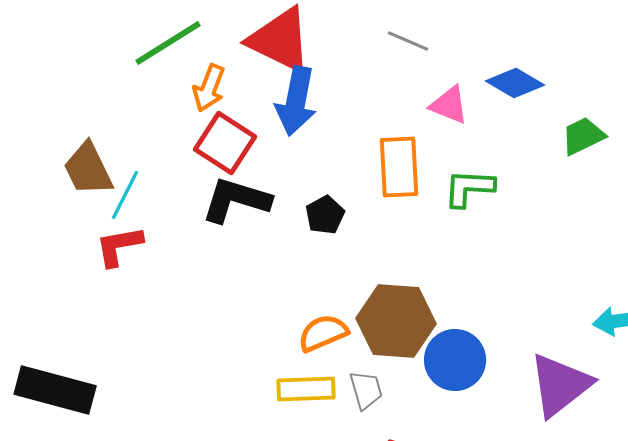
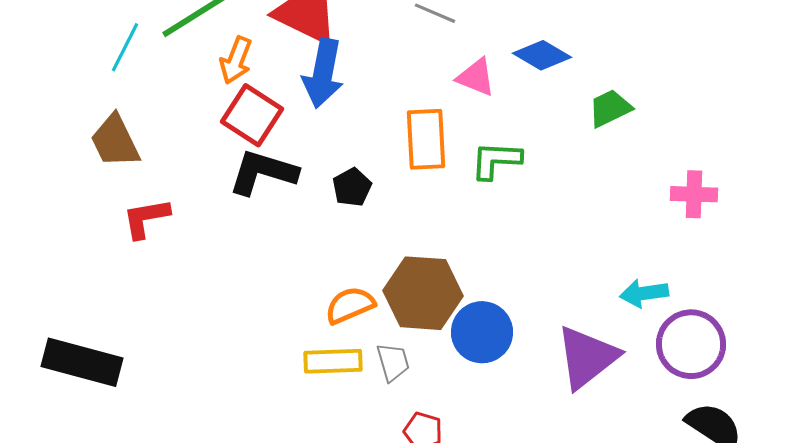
cyan line: (125, 195) -> (125, 47), moved

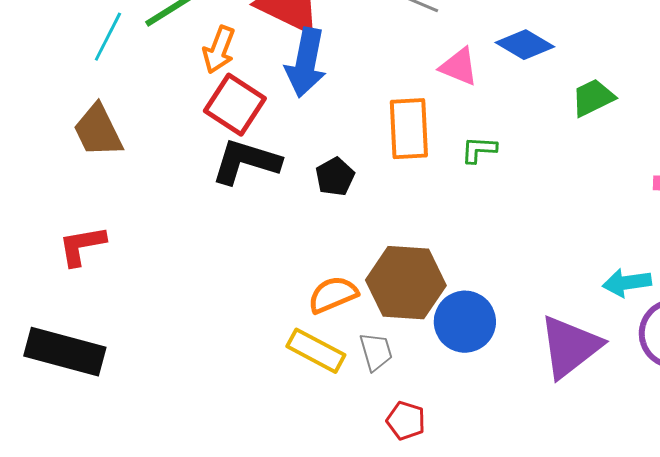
green L-shape: (496, 160) -> (479, 150), size x0.7
red L-shape: (146, 218) -> (82, 246), moved
yellow rectangle: (333, 361) -> (316, 351), turned 30

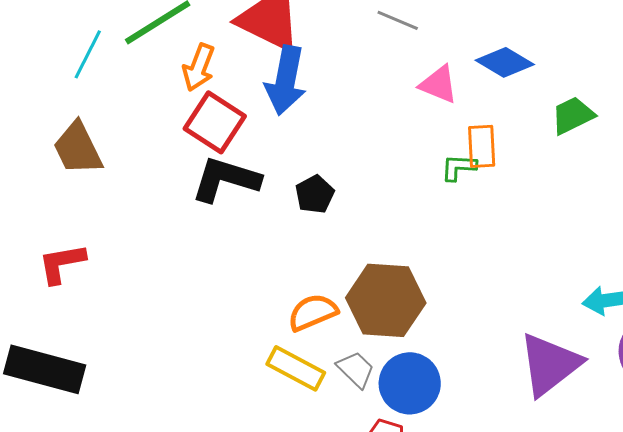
orange rectangle: (409, 129) -> (482, 146), moved, size x0.7
blue circle: (465, 322) -> (410, 383), moved
gray trapezoid: (376, 352) -> (356, 369), turned -30

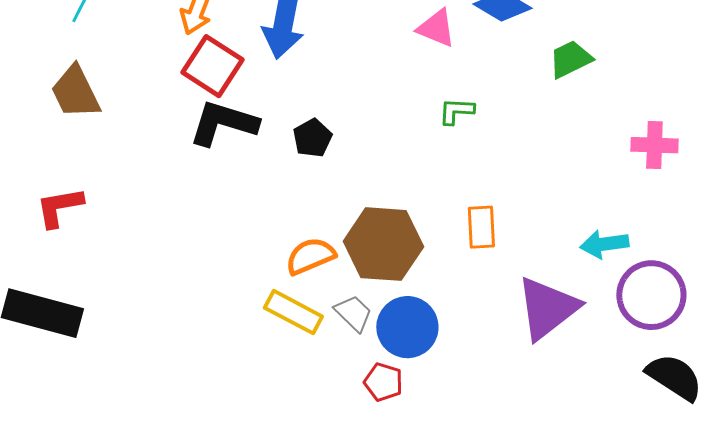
orange rectangle: (482, 146) -> (481, 227), moved

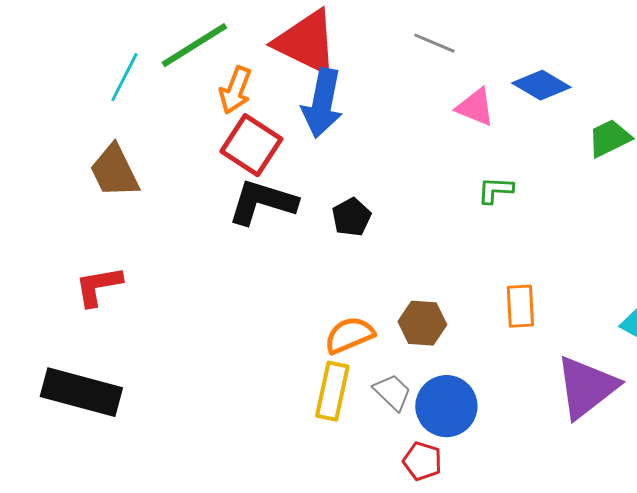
brown hexagon: (383, 244) -> (422, 323), size x0.6
yellow rectangle: (293, 312) -> (332, 391), turned 74

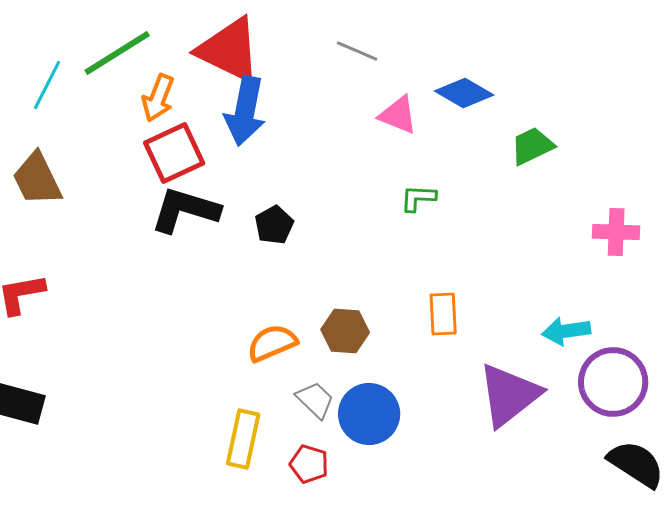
red square: (251, 145) -> (174, 153), turned 32
yellow rectangle: (332, 391) -> (243, 439), moved
red pentagon: (422, 461) -> (309, 464), moved

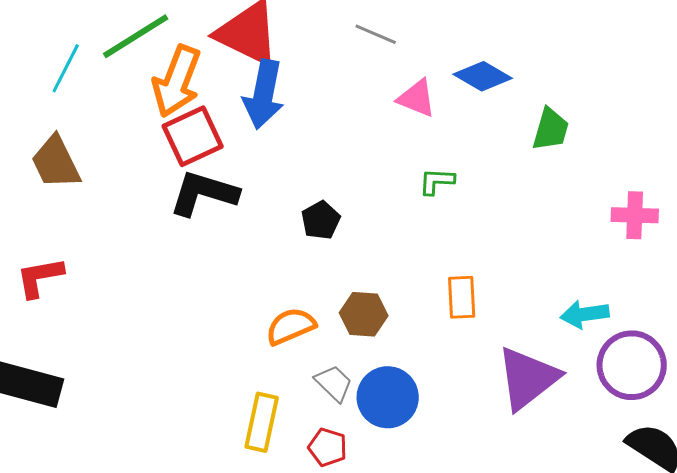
orange arrow: (158, 98) -> (177, 81), size x1.5
green trapezoid: (532, 146) -> (551, 129), turned 132
black pentagon: (274, 225) -> (321, 220), moved

